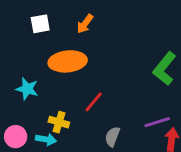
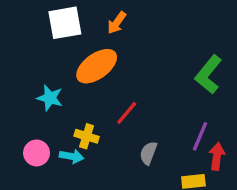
white square: (40, 24) -> (65, 23), size x1.5
orange ellipse: (68, 61) -> (97, 66), turned -30
purple line: (157, 122) -> (200, 136), turned -50

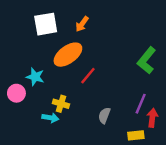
red line: (127, 113) -> (88, 76), moved
pink circle: (37, 153) -> (16, 93), moved

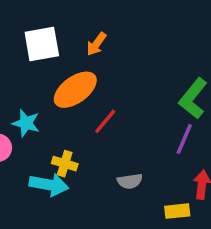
purple line: (141, 104) -> (184, 139), moved
gray semicircle: (104, 115) -> (130, 181), turned -119
cyan arrow: (50, 118) -> (49, 185), size x1.5

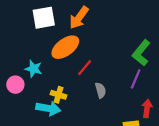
orange arrow: (96, 44) -> (79, 18), size x1.5
gray semicircle: (130, 181) -> (100, 90), moved, turned -98

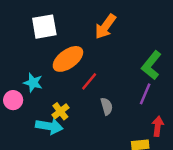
orange arrow: (79, 18) -> (105, 27), moved
yellow cross: (59, 95) -> (60, 111), turned 35

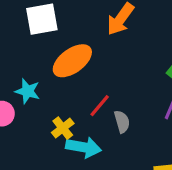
red line: (89, 81) -> (100, 106), moved
cyan arrow: (49, 126) -> (84, 147), moved

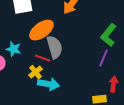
red line: (100, 106) -> (42, 58), moved, turned 70
gray semicircle: (122, 122) -> (54, 47), moved, size x1.6

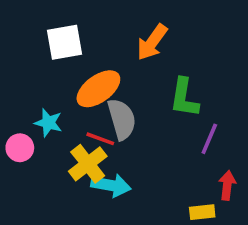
green L-shape: (108, 35) -> (184, 98), moved, turned -30
yellow cross: (36, 72) -> (88, 164), size x1.5

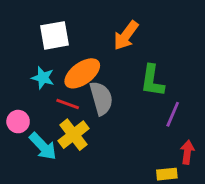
cyan star: (48, 123) -> (43, 78), moved
red line: (100, 139) -> (68, 104), moved
cyan arrow: (111, 185) -> (43, 146), moved, turned 36

